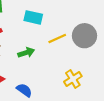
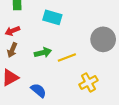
yellow line: (57, 39) -> (67, 58), moved

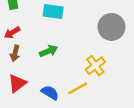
yellow line: (67, 58) -> (78, 88), moved
yellow cross: (88, 82) -> (95, 66), moved

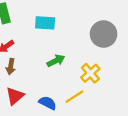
green arrow: (49, 51) -> (56, 61), moved

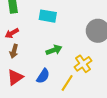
yellow line: (74, 97) -> (67, 83), turned -30
blue semicircle: (48, 103) -> (43, 76), moved, turned 91

